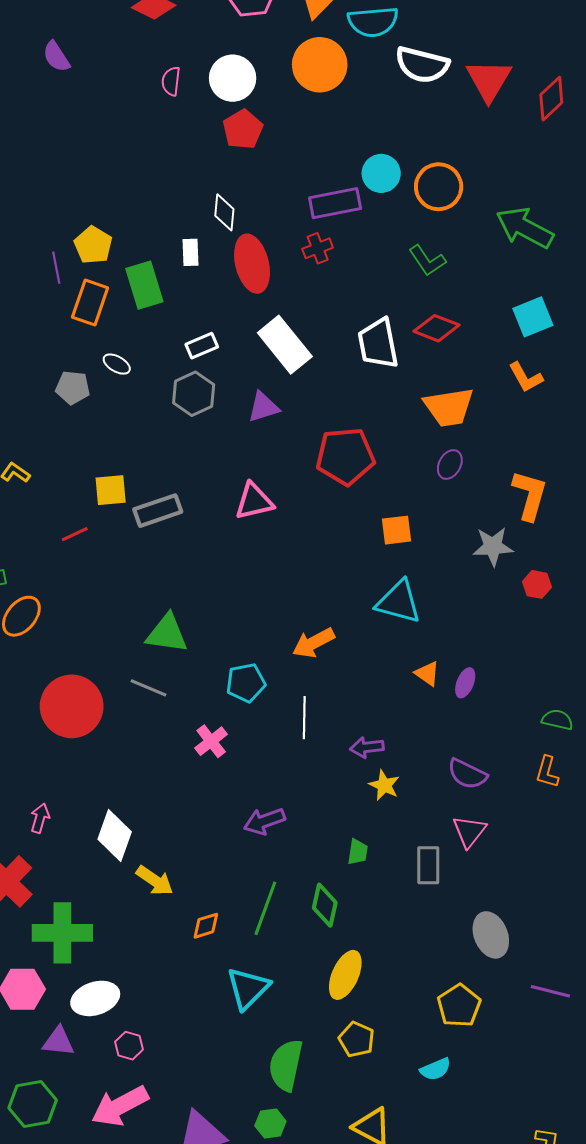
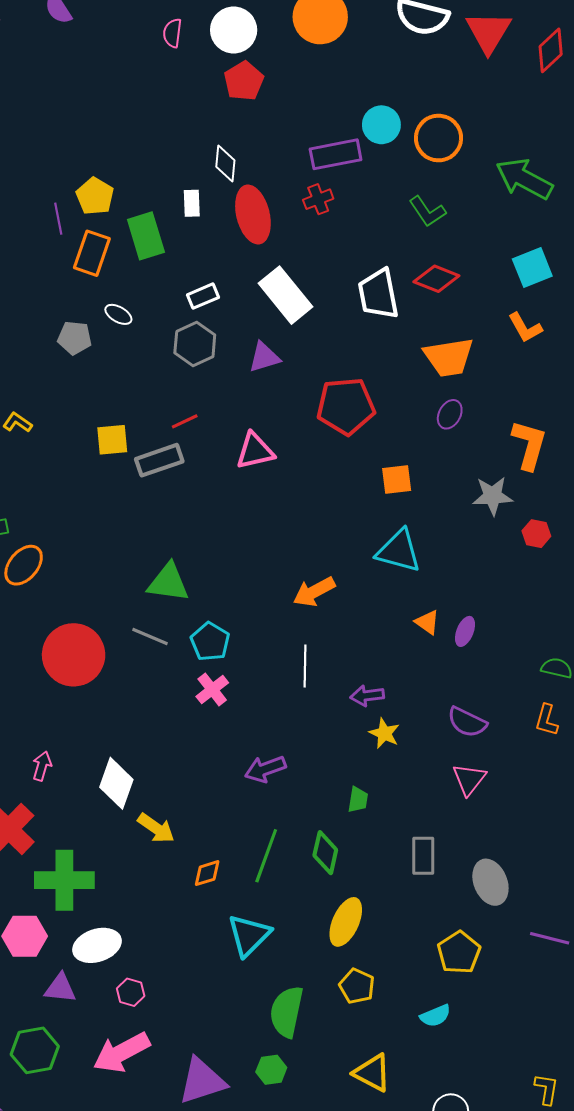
red line: (75, 534) -> (185, 421), moved
cyan pentagon: (246, 683) -> (210, 642), moved, turned -30
gray rectangle: (428, 865) -> (423, 856), moved

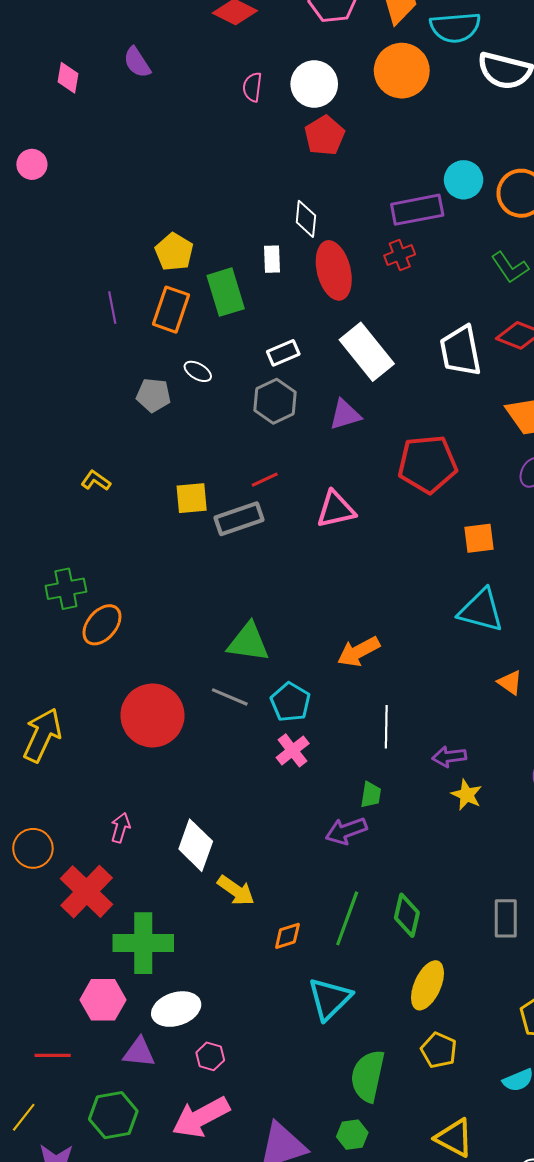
purple line: (58, 219) -> (112, 308), moved
orange arrow: (314, 592) -> (358, 652), moved
green trapezoid: (358, 800) -> (371, 795), moved

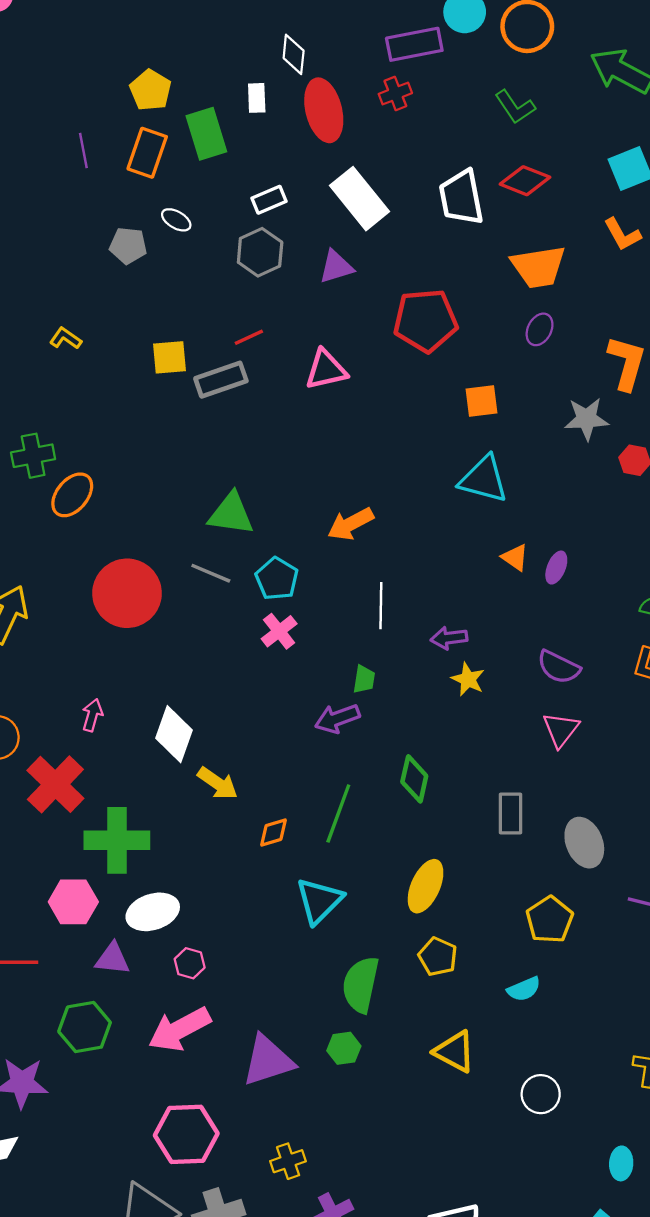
green diamond: (407, 915) -> (414, 779), moved

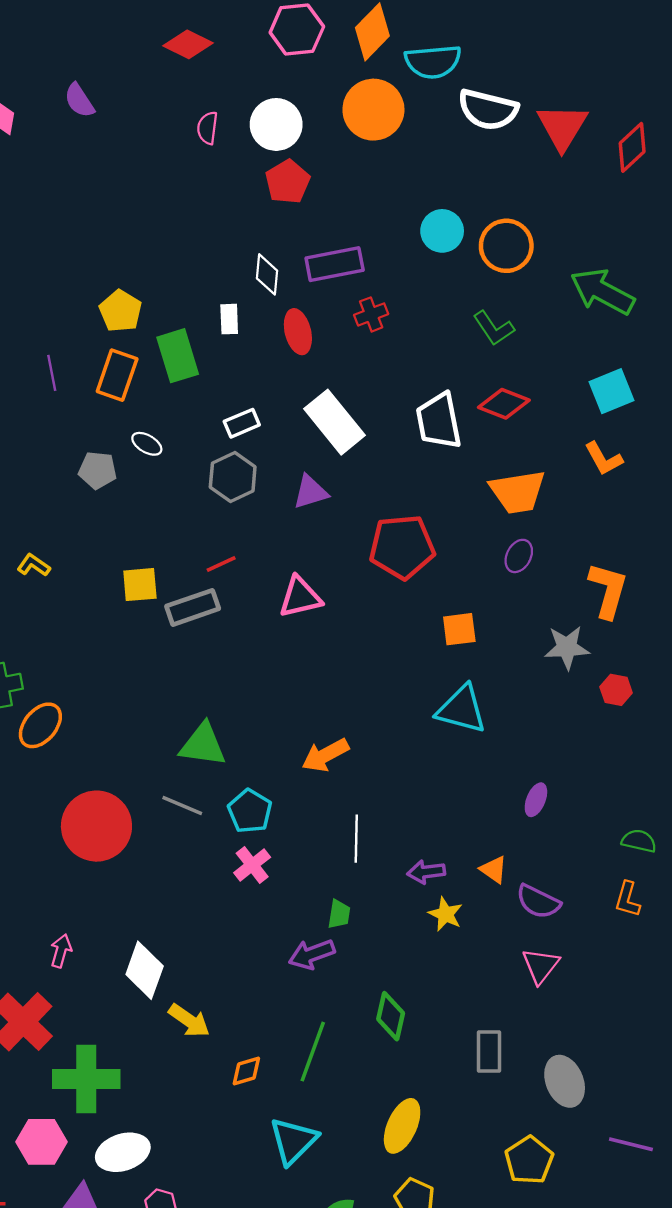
purple rectangle: (414, 44) -> (335, 264), moved
red ellipse: (324, 110) -> (298, 332), size x0.7
orange triangle: (515, 557) -> (494, 870), moved

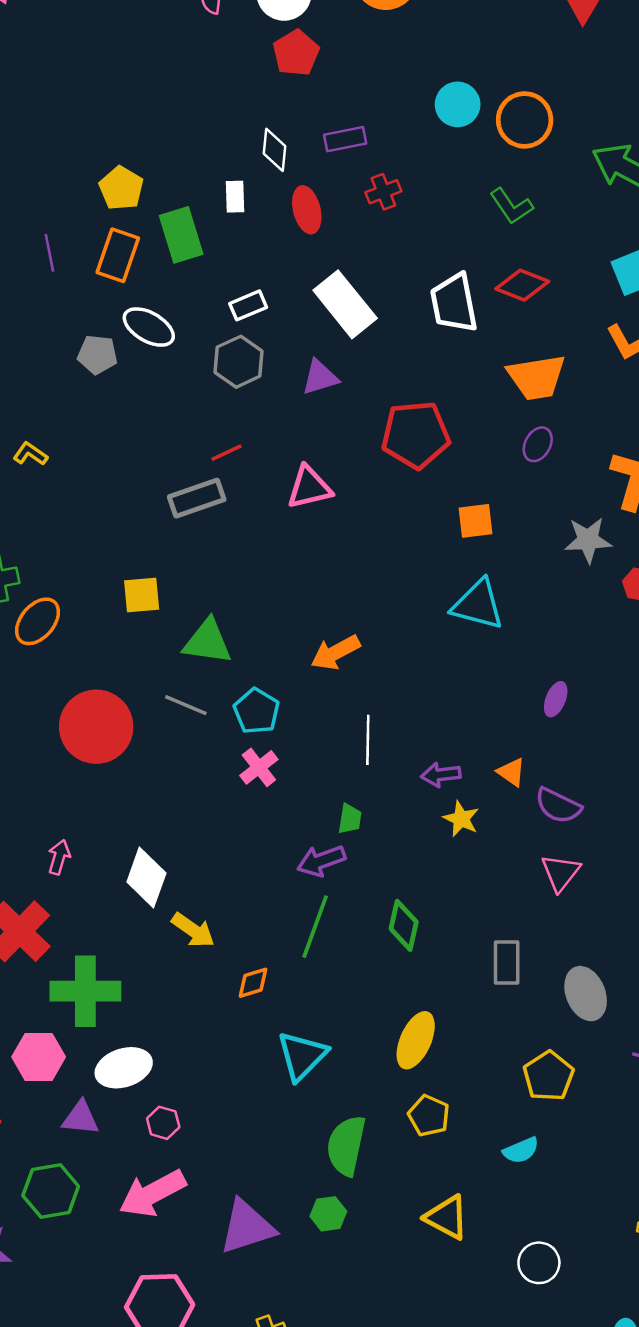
purple rectangle: (335, 264) -> (345, 139), size x0.7
white ellipse: (147, 444) -> (149, 327), size x1.6
yellow square: (140, 585) -> (142, 595), moved
green line: (313, 1052) -> (315, 927), moved

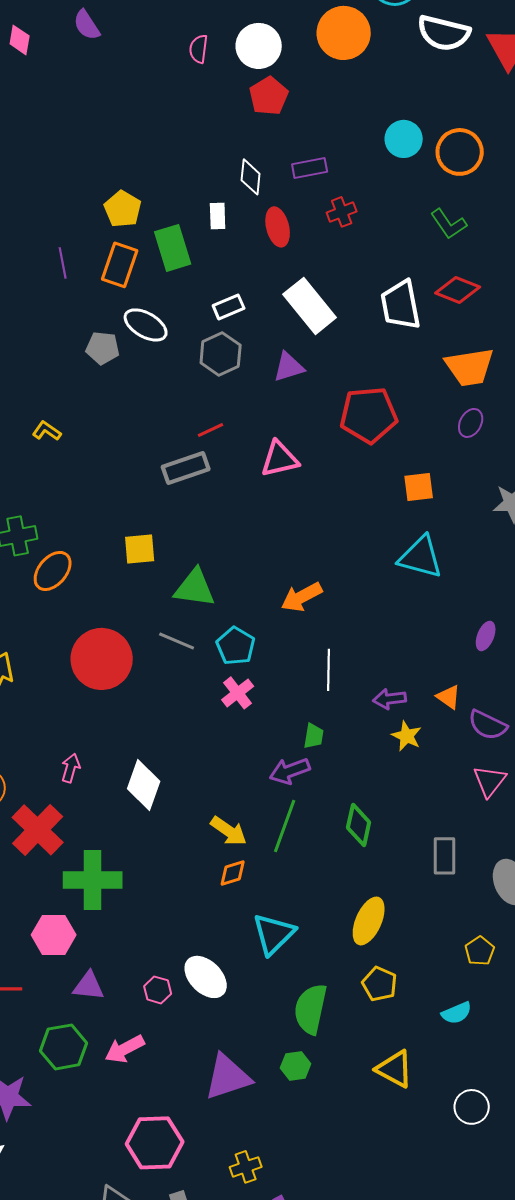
yellow arrow: (193, 930) -> (229, 831), moved
white ellipse: (124, 1068) -> (206, 977), moved, turned 63
yellow pentagon: (549, 1076) -> (480, 951), size x0.7
pink arrow: (152, 1193) -> (125, 1049), moved, size x0.7

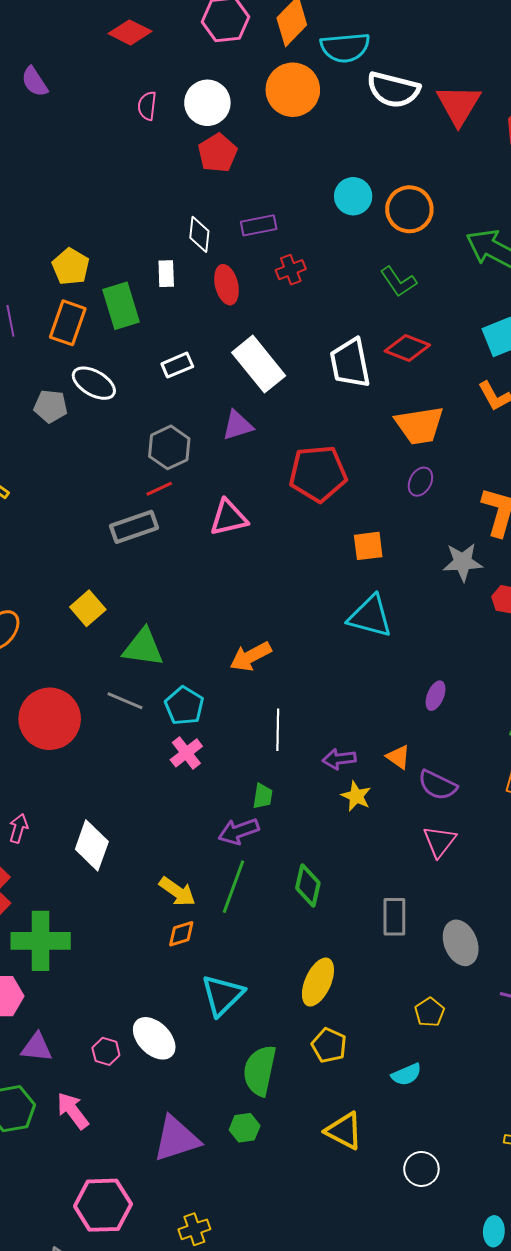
gray hexagon: (221, 354) -> (169, 447), moved
yellow square: (140, 549) -> (88, 608), turned -36
pink arrow: (125, 1049) -> (73, 1111), turned 81

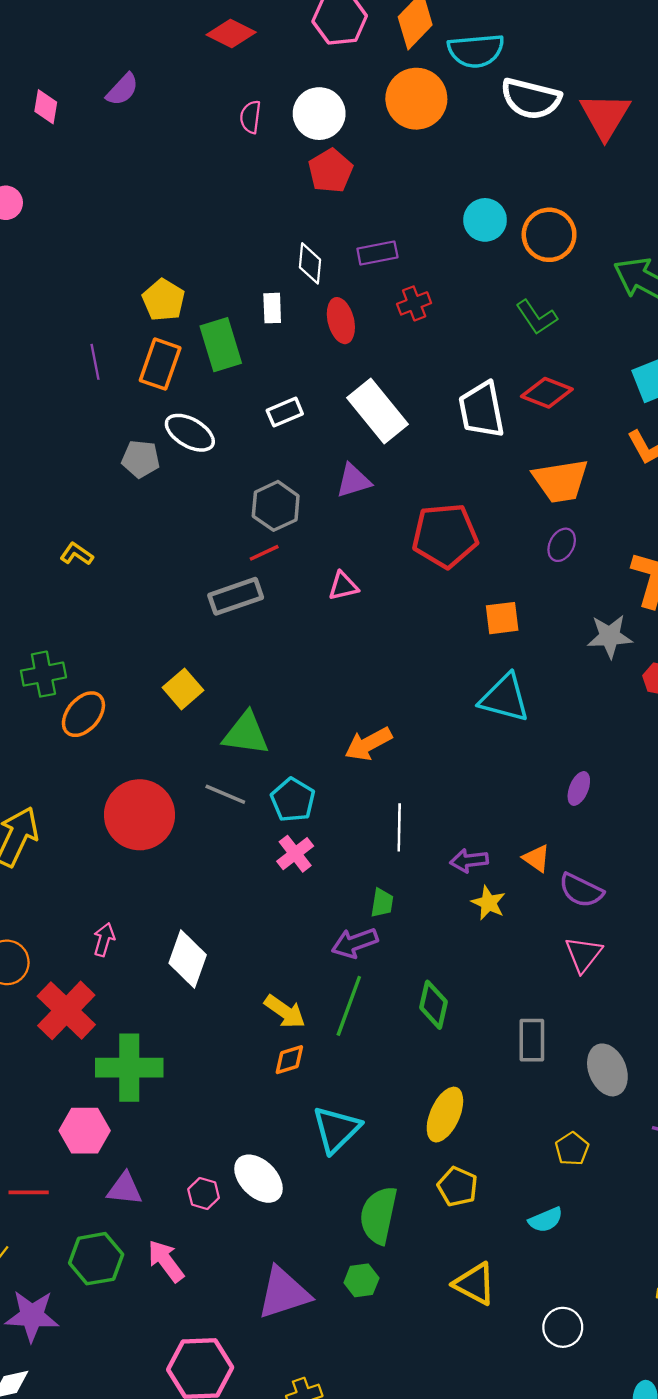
purple semicircle: (35, 82) -> (122, 90), turned -104
pink triangle: (229, 518) -> (343, 586), size x0.7

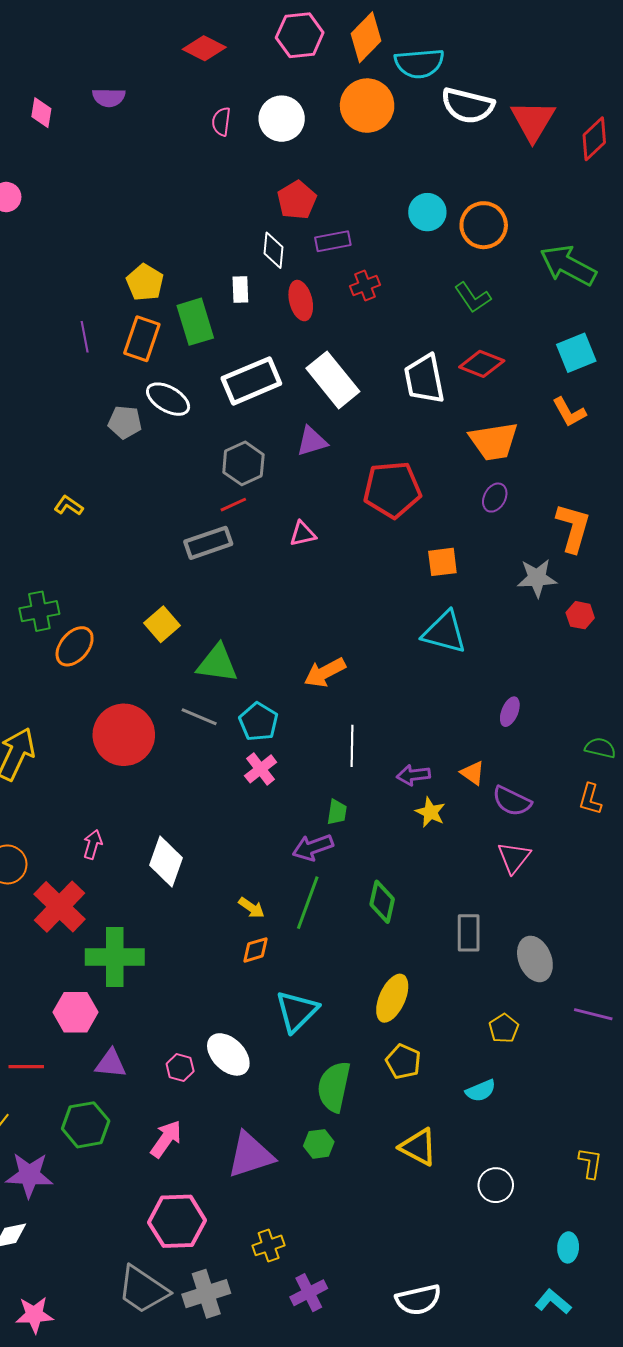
purple semicircle: (122, 90) -> (109, 98), turned 48
red pentagon: (331, 171) -> (297, 200), moved
white rectangle: (285, 412) -> (251, 381), size x1.8
yellow arrow: (285, 1012) -> (251, 908), size x0.7
pink arrow: (166, 1261) -> (166, 1139), moved, turned 72

